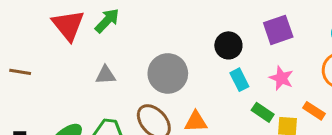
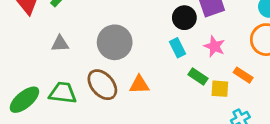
black circle: (228, 45) -> (184, 18), moved

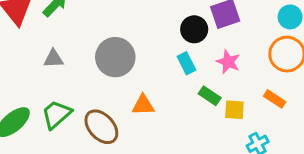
orange rectangle: (243, 75) -> (275, 99), moved
brown ellipse: (102, 85) -> (101, 127), moved
green trapezoid: (63, 93) -> (56, 114), turned -48

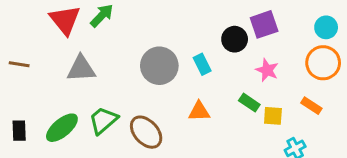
gray triangle: (53, 59) -> (81, 69), moved, size x1.5
cyan rectangle: (186, 63) -> (202, 64), moved
orange triangle: (143, 105) -> (199, 111), moved

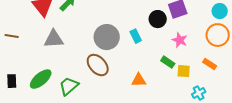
orange triangle: (199, 111) -> (139, 80), moved
green trapezoid: (103, 120) -> (69, 86), moved
brown ellipse: (146, 132) -> (98, 65), moved

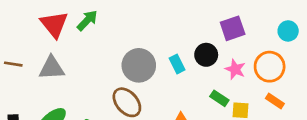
black circle: (158, 19) -> (206, 55), moved
orange circle: (218, 35) -> (270, 67), moved
gray triangle: (54, 39) -> (52, 68), moved

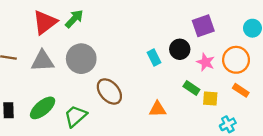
red triangle: (54, 24) -> (45, 22), turned 32
gray circle: (139, 65) -> (81, 59), moved

